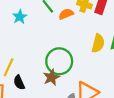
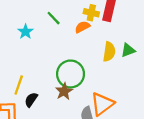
orange semicircle: (66, 14) -> (82, 27), moved
black semicircle: (19, 82) -> (31, 100), turned 64

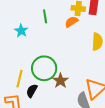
green line: (54, 18) -> (45, 16), turned 40
green circle: (71, 74) -> (44, 68), moved

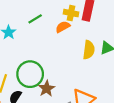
green line: (45, 16) -> (35, 19), turned 64

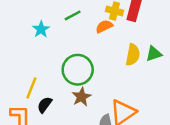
green circle: (30, 74) -> (78, 70), moved

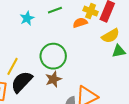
yellow semicircle: (133, 55) -> (111, 36), moved, turned 42
black semicircle: (45, 105) -> (22, 82), size x1.6

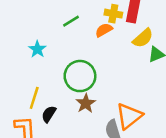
cyan star: (27, 18) -> (37, 49), moved
black semicircle: (22, 82) -> (49, 114), size x0.6

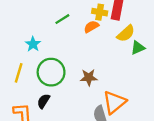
green circle: (80, 76) -> (51, 72), moved
yellow line: (34, 98) -> (19, 73), moved
brown star: (86, 103) -> (89, 77), moved, turned 30

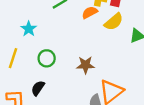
yellow semicircle: (126, 33) -> (114, 22), moved
green circle: (51, 72) -> (47, 58), size x0.6

